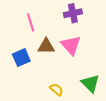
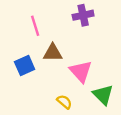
pink triangle: (71, 45) -> (81, 71), moved

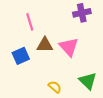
purple cross: (83, 15) -> (82, 13), moved
pink triangle: (81, 71) -> (69, 47), moved

